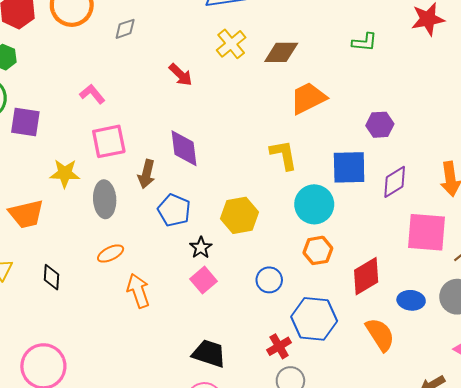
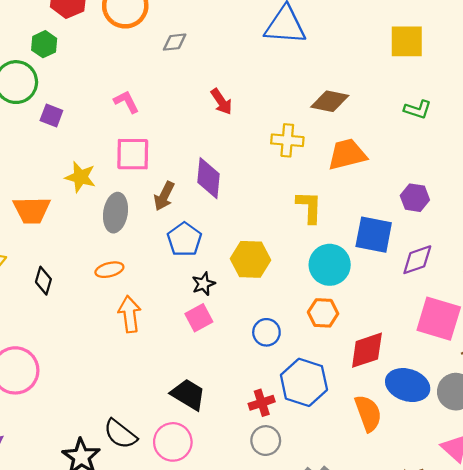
yellow cross: (231, 44) -> (287, 140), moved, turned 32
purple square: (25, 122) -> (51, 115), size x0.7
blue ellipse: (411, 300) -> (408, 385), size x1.5

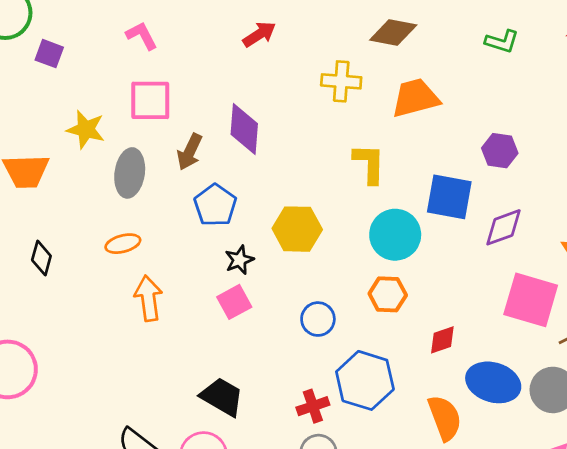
red arrow: (221, 102) -> (259, 34), turned -88
red diamond: (367, 350) -> (442, 340), size x0.6

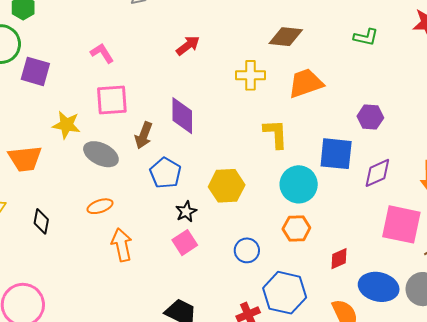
purple square: (49, 54) -> (35, 71), size x1.4
gray ellipse: (130, 173) -> (101, 154), turned -68

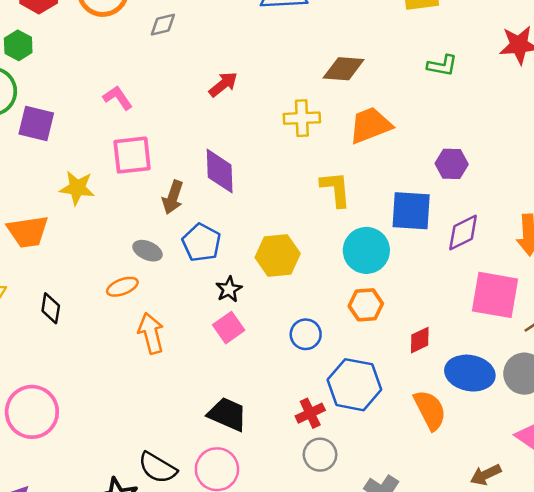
gray ellipse: (101, 154) -> (148, 251), moved, size x0.7

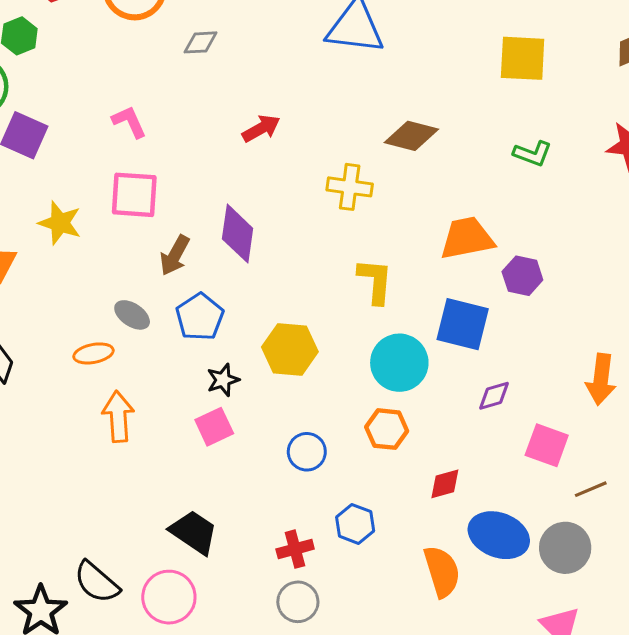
orange trapezoid: (370, 125) -> (467, 238), moved
purple diamond: (463, 232) -> (494, 396), moved, size x0.7
pink square: (495, 295) -> (547, 445), size x0.7
blue hexagon: (354, 385) -> (355, 524), size x0.6

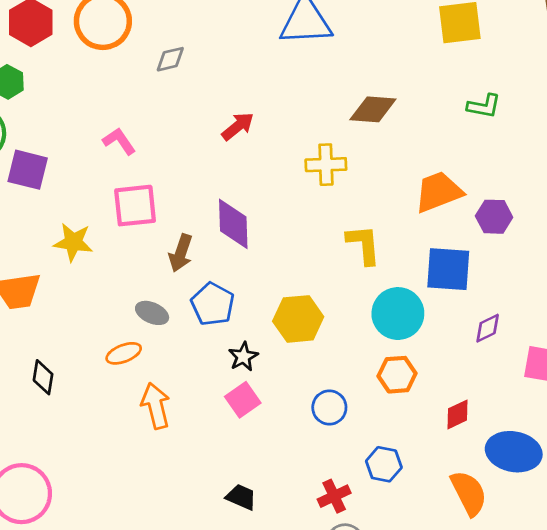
black trapezoid: (194, 532) -> (241, 497), size x0.7

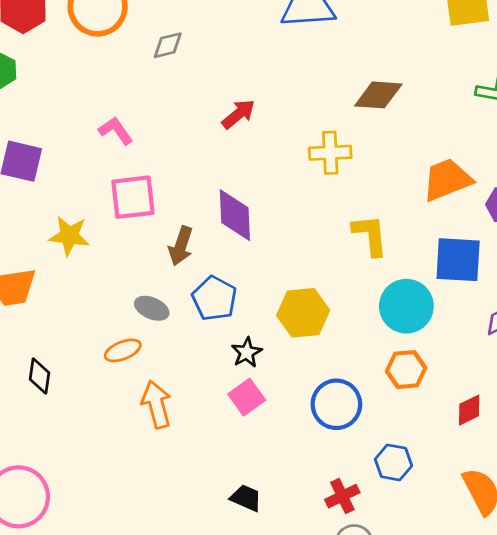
blue circle: (329, 407) -> (336, 404), size x1.4

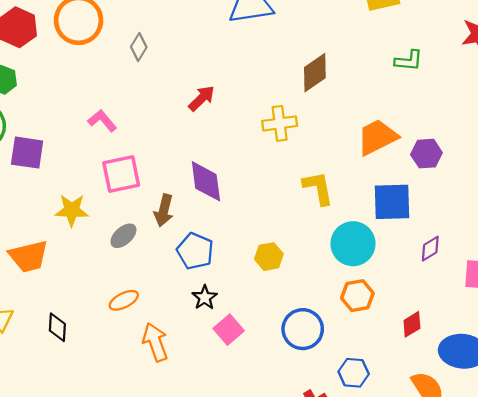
gray diamond: (168, 45) -> (139, 47), turned -40
brown diamond: (378, 95) -> (315, 73), turned -33
gray ellipse: (152, 308) -> (123, 236), moved, turned -60
yellow hexagon: (303, 313) -> (269, 257), size x0.7
black star: (247, 352) -> (205, 297), moved

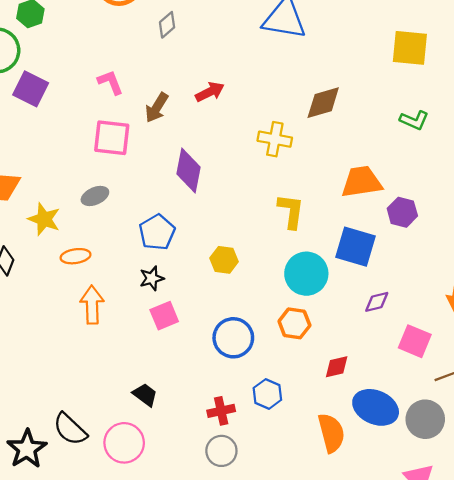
yellow star: (72, 210) -> (44, 219), moved
brown arrow: (164, 210) -> (157, 108), moved

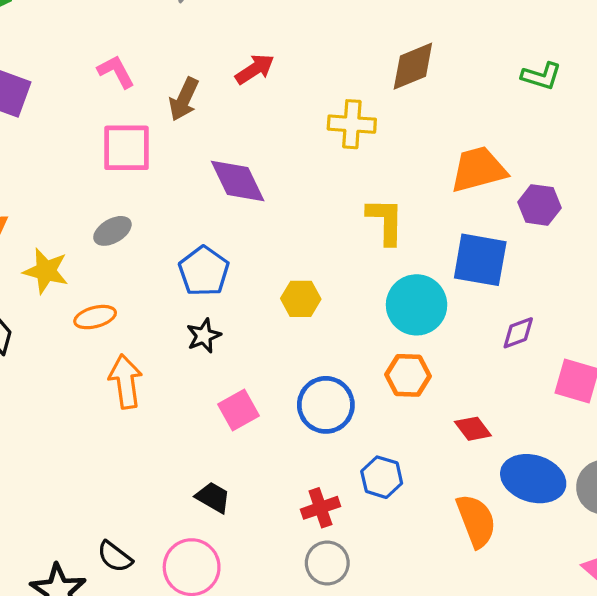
purple diamond: (188, 171) -> (238, 181), turned -30
pink square: (164, 316) -> (239, 410), moved
red diamond: (337, 367) -> (473, 429), turned 72
black semicircle: (70, 429) -> (115, 557), size x0.7

